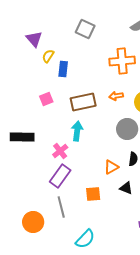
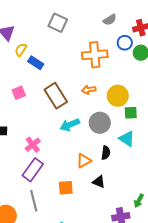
blue rectangle: (63, 69) -> (36, 63), turned -63
brown rectangle: (83, 102) -> (56, 96), turned 70
cyan arrow: (77, 131) -> (70, 125), moved, turned -120

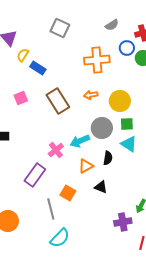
green square: (131, 113) -> (127, 124), moved
cyan arrow: (70, 125) -> (80, 141), moved
pink cross: (33, 145) -> (56, 150), moved
orange square: (66, 188) -> (68, 193), turned 35
gray line: (34, 201) -> (51, 209), moved

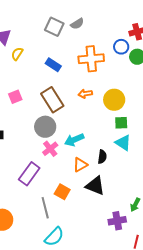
gray semicircle: (112, 25) -> (77, 24), moved
blue rectangle: (38, 68) -> (53, 65), moved
gray circle: (102, 128) -> (45, 127), moved
black triangle: (101, 187) -> (95, 186), size x1.5

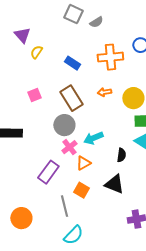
gray square: (54, 27) -> (73, 14), moved
orange triangle: (80, 165) -> (83, 163), moved

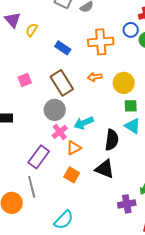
yellow semicircle: (36, 52) -> (32, 30), moved
black semicircle: (121, 155) -> (112, 140), size x1.5
gray line: (64, 206) -> (32, 187), moved

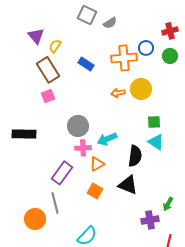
blue circle: (131, 30) -> (146, 48), moved
brown rectangle: (62, 83) -> (48, 70), moved
yellow circle: (124, 83) -> (141, 89), moved
pink cross: (60, 132) -> (83, 148), turned 35

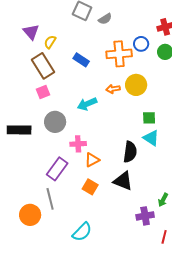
gray circle: (78, 126) -> (55, 122), moved
cyan arrow: (107, 139) -> (87, 104), moved

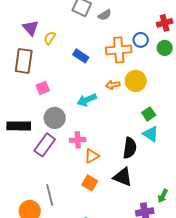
brown rectangle: (43, 66) -> (24, 61), moved, turned 40
green square: (149, 118) -> (149, 114), turned -32
purple rectangle: (57, 169) -> (45, 145), moved

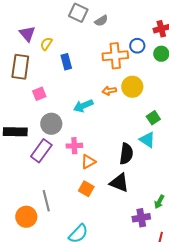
blue rectangle: (81, 56) -> (66, 62), moved, turned 42
green square: (149, 114) -> (153, 118), moved

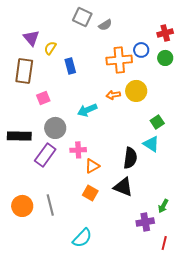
orange circle: (26, 217) -> (22, 206), moved

